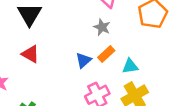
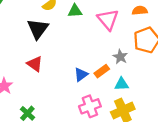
gray star: (102, 27) -> (120, 57), moved

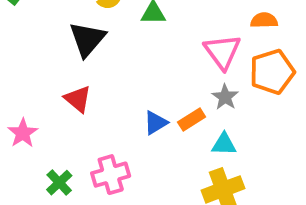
pink triangle: (108, 20) -> (222, 52), moved
pink cross: (90, 106) -> (111, 175), moved

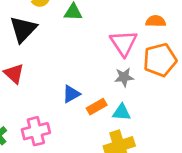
gray star: (225, 97) -> (124, 77), turned 30
orange rectangle: (192, 119) -> (97, 107), moved

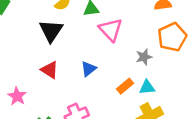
pink triangle: (124, 43) -> (111, 30), moved
blue triangle: (71, 94) -> (89, 69), moved

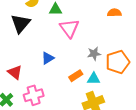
orange pentagon: (172, 37) -> (118, 62), moved
red triangle: (50, 70) -> (15, 72), moved

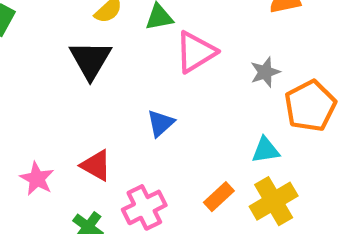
pink triangle: (69, 28) -> (196, 52), turned 45
gray star: (94, 54) -> (265, 72), moved
orange rectangle: (76, 76) -> (219, 197), moved

